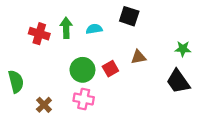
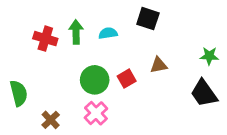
pink cross: (84, 99) -> (96, 113), turned 36

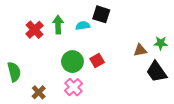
black square: (148, 19) -> (101, 14), moved
red cross: (45, 39) -> (35, 30), turned 30
brown triangle: (159, 65) -> (140, 50), moved

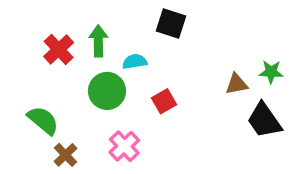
cyan semicircle: (83, 26) -> (135, 62), moved
green circle: (72, 62) -> (107, 91), moved
green semicircle: (14, 72) -> (43, 120), moved, turned -36

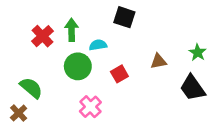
green star: (271, 72) -> (198, 53), turned 30
brown triangle: (237, 84) -> (158, 61), moved
brown cross: (66, 155) -> (19, 113), moved

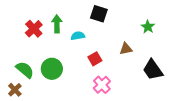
green star: (198, 53) -> (148, 27), moved
green circle: (78, 66) -> (52, 69), moved
pink cross: (90, 107) -> (102, 85), moved

